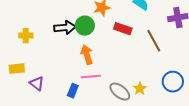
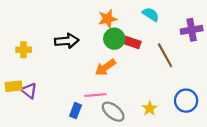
green circle: (85, 26) -> (114, 39), moved
orange arrow: (87, 55) -> (105, 67), moved, turned -108
purple triangle: (37, 84) -> (29, 91), moved
gray ellipse: (120, 92) -> (113, 112), moved

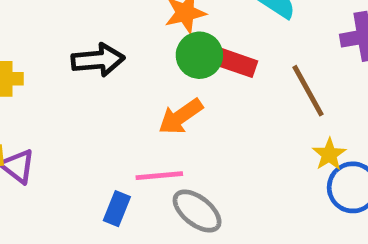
yellow star: (150, 108) -> (329, 154), moved

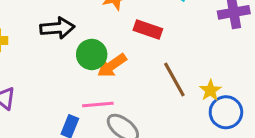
green circle: (199, 55) -> (92, 54), moved
brown line: (308, 91) -> (174, 79), moved

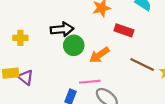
green circle: (92, 54) -> (74, 45), moved
brown line: (174, 79) -> (142, 65), turned -35

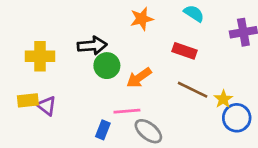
red rectangle: (124, 30) -> (184, 51), moved
yellow cross: (20, 38) -> (40, 56), size x1.5

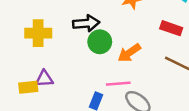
yellow rectangle: (28, 100) -> (28, 87), moved
purple triangle: (47, 106) -> (44, 79), turned -42

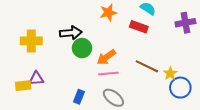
red rectangle: (171, 28) -> (139, 27), moved
pink line: (118, 84) -> (108, 73), moved

